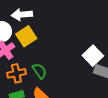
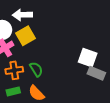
white square: (93, 56) -> (88, 58), turned -30

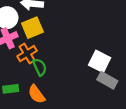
orange cross: (14, 70) -> (27, 54), moved, turned -30

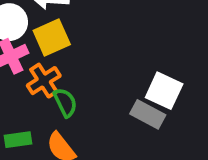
gray rectangle: (107, 80) -> (148, 114), moved

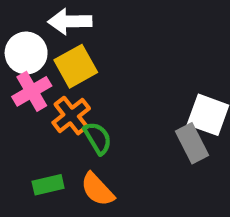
gray rectangle: (148, 114) -> (192, 143), turned 40

